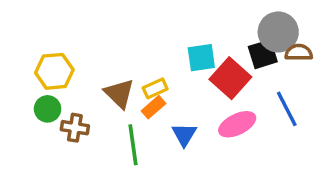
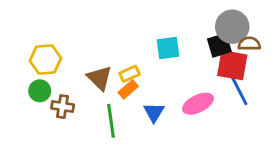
red square: (230, 78) -> (232, 65), moved, turned -32

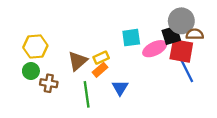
brown triangle: (100, 78) -> (78, 61), turned 35
pink ellipse: (198, 104) -> (155, 49), moved

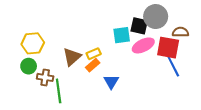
gray circle: (181, 21) -> (156, 17), moved
black square: (171, 35) -> (139, 26), moved, turned 30
green line: (87, 94) -> (59, 91), moved

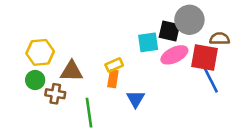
brown triangle: (72, 57) -> (72, 71), moved, turned 42
orange rectangle: (93, 65) -> (113, 79), turned -40
green line: (59, 91) -> (89, 113), moved

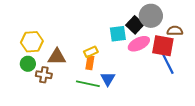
black square: (169, 31) -> (135, 25), turned 30
green line: (89, 113) -> (88, 84), moved, turned -70

